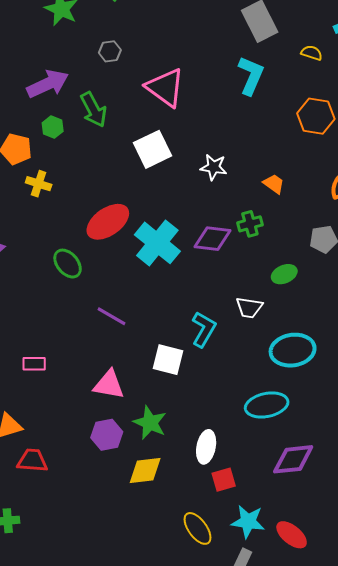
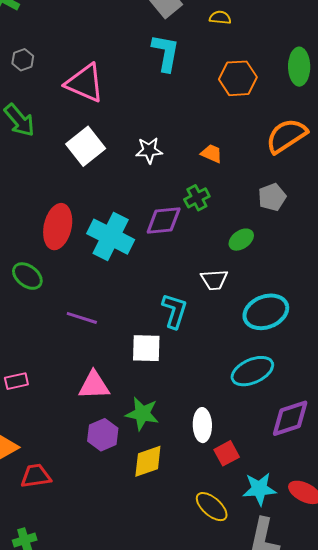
red ellipse: (108, 222) -> (58, 227), turned -30

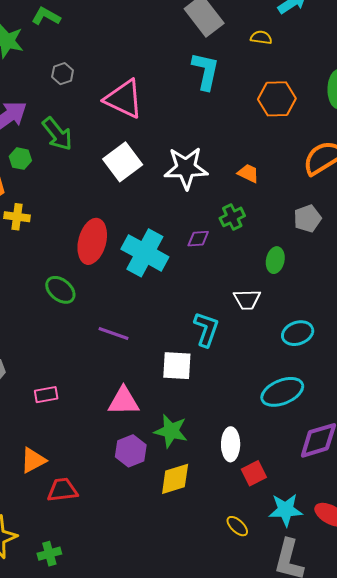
white star: (149, 150) -> (186, 168), size x1.6
purple diamond: (164, 220) -> (198, 239), size x0.6
green ellipse: (241, 240) -> (275, 260), turned -45
cyan ellipse: (266, 312) -> (298, 333), size x0.7
yellow ellipse: (212, 507) -> (237, 526), size x0.7

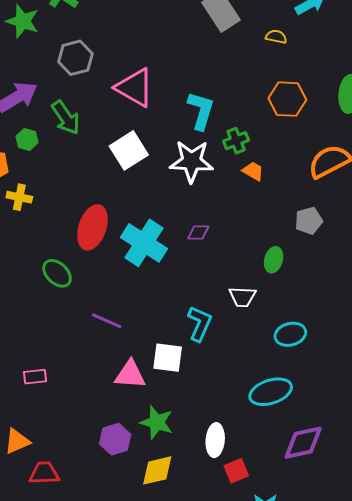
cyan L-shape: (206, 71) -> (201, 111), moved
gray hexagon: (63, 74) -> (75, 58), size x1.6
green cross: (232, 217) -> (236, 141), moved
pink triangle: (123, 401) -> (130, 375), moved

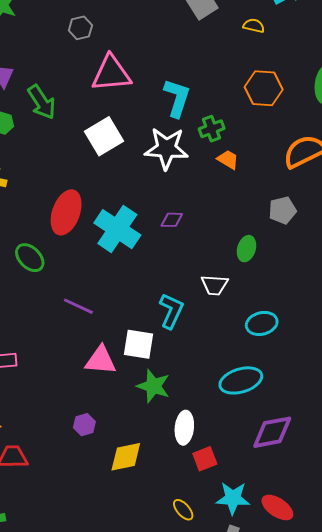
gray hexagon: (75, 58) -> (80, 28), moved, size x0.7
pink triangle: (135, 88) -> (111, 74), turned -36
green star: (157, 422) -> (153, 386), moved
purple hexagon: (115, 439) -> (84, 425), size x0.7

